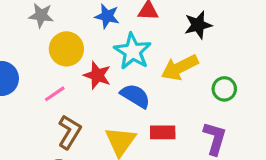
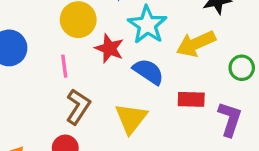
pink line: (55, 94) -> (64, 66), turned -65
red rectangle: (163, 132) -> (191, 99), moved

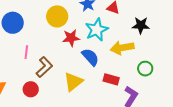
red star: (109, 48) -> (71, 38), turned 30
pink line: (64, 66) -> (26, 52), moved

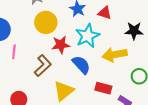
pink line: (26, 52) -> (14, 52), moved
brown L-shape: (44, 67) -> (43, 66), moved

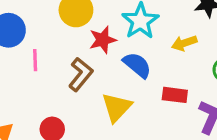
yellow arrow: (115, 55) -> (184, 43), size x0.7

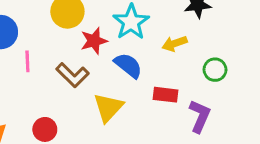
brown L-shape: (81, 74) -> (72, 75), turned 96

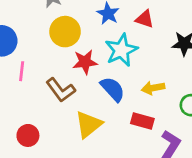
yellow arrow: (175, 44) -> (153, 88), moved

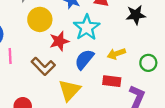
blue semicircle: (113, 89) -> (84, 59), turned -90

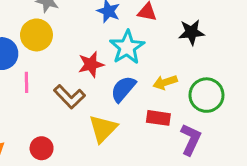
yellow circle: (40, 19) -> (36, 35), moved
green circle: (148, 63) -> (206, 95), size x1.5

